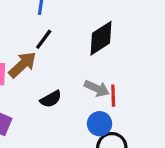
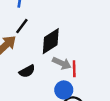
black diamond: (101, 38) -> (51, 41), moved

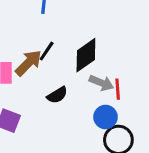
black line: (22, 26) -> (47, 51), moved

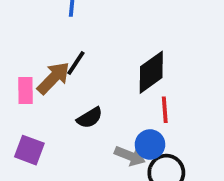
black diamond: (86, 55) -> (151, 72), moved
gray arrow: (101, 83) -> (130, 156), moved

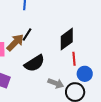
black semicircle: (90, 118) -> (34, 63), size x1.5
blue circle: (150, 144) -> (85, 74), moved

